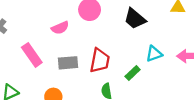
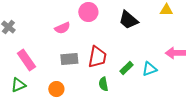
cyan triangle: (154, 54) -> (149, 69), moved
pink rectangle: (32, 55) -> (26, 60), moved

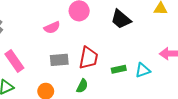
green rectangle: (126, 68) -> (119, 69), turned 32
green semicircle: (103, 84) -> (82, 86), moved, turned -144

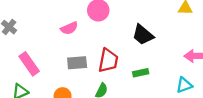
black trapezoid: (121, 19) -> (143, 35), moved
cyan triangle: (143, 70) -> (184, 85), moved

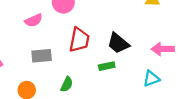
black trapezoid: (143, 35) -> (118, 43), moved
red trapezoid: (108, 60) -> (79, 40), moved

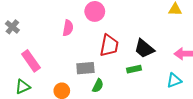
pink semicircle: (34, 20) -> (68, 28), turned -56
gray rectangle: (42, 56) -> (85, 68), moved

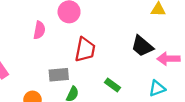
black trapezoid: (144, 49) -> (142, 46), moved
green rectangle: (134, 69) -> (112, 85), moved, turned 48

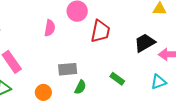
black trapezoid: (142, 46) -> (145, 43), turned 110
red trapezoid: (85, 50) -> (100, 31), moved

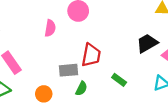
red trapezoid: (100, 31) -> (91, 55), moved

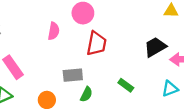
red trapezoid: (91, 55) -> (96, 44), moved

